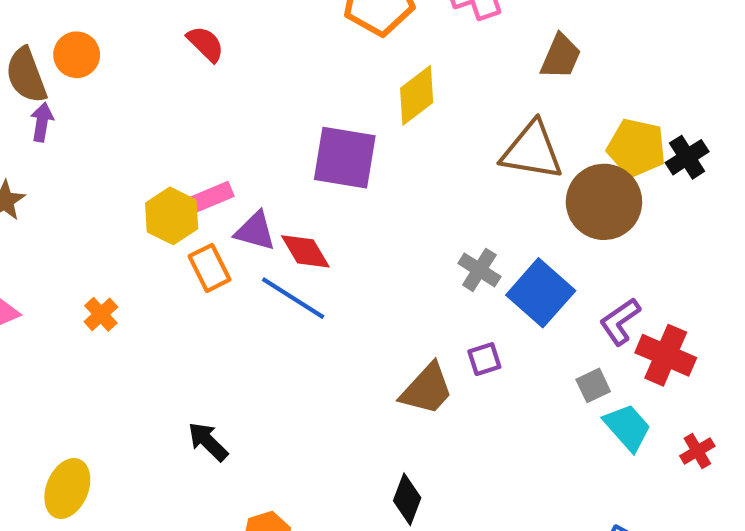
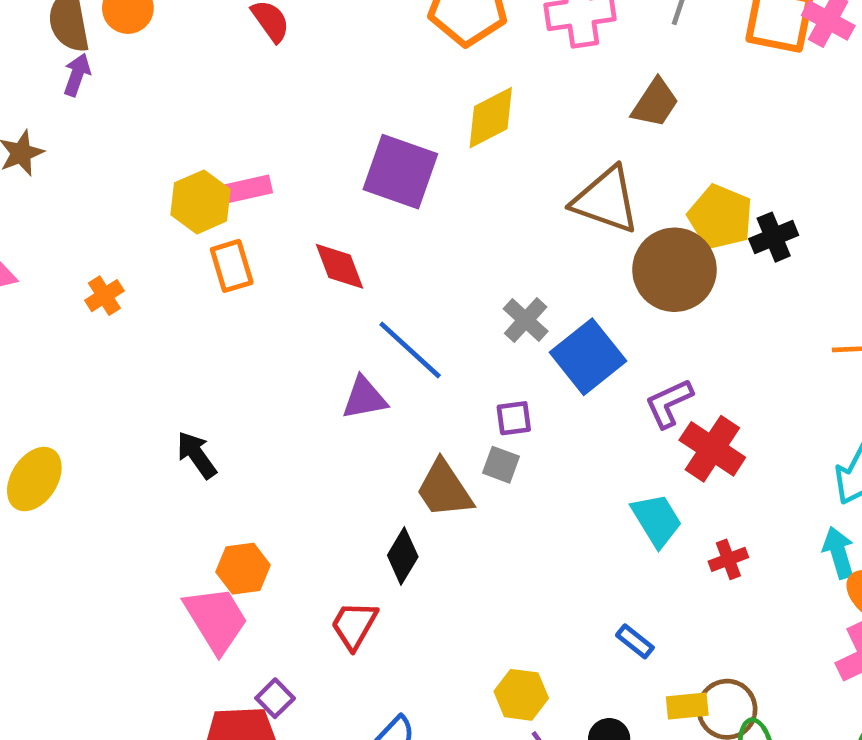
purple triangle: (255, 231) -> (364, 398), moved, turned -36
blue line: (293, 298) -> (410, 350), moved
gray square: (593, 385) -> (501, 465), moved, turned 36
brown trapezoid: (427, 389) -> (444, 489), moved, turned 94

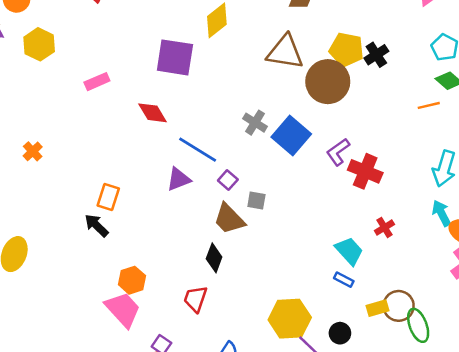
yellow hexagon: (200, 202) -> (39, 44), moved
orange rectangle: (232, 266) -> (108, 197), moved, turned 45
purple square: (514, 418) -> (228, 180), moved, turned -30
cyan trapezoid: (657, 520) -> (349, 251), moved
yellow hexagon: (521, 695) -> (290, 319), size x1.5

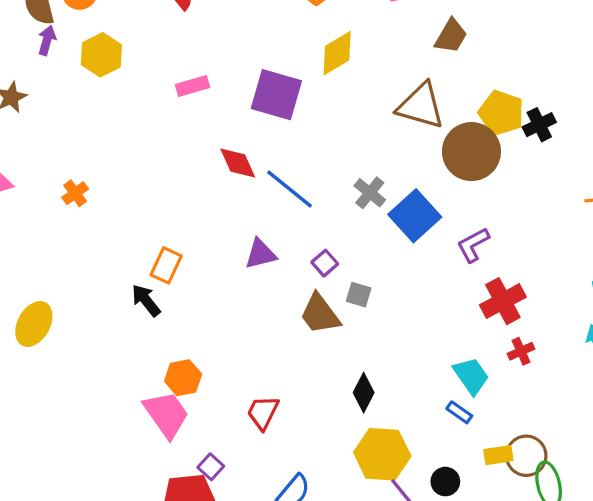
pink rectangle: (97, 82) -> (193, 86), moved
blue line: (198, 150) -> (289, 189), moved
red cross: (365, 171) -> (503, 301), moved, turned 32
black diamond: (214, 258) -> (364, 393), moved

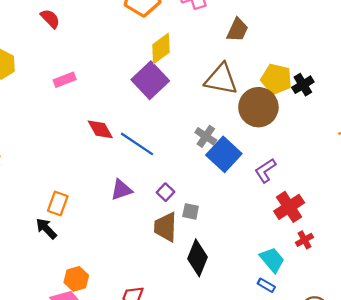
purple square: (276, 95) -> (150, 80), moved, turned 36
gray cross: (370, 193) -> (206, 136), moved
brown trapezoid: (320, 314) -> (165, 227), turned 44
black diamond: (364, 393) -> (198, 258), moved, size x1.4

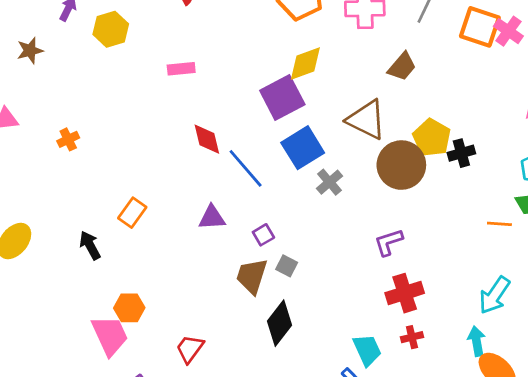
blue square: (224, 154) -> (303, 148), moved
black arrow: (46, 229) -> (90, 245), moved

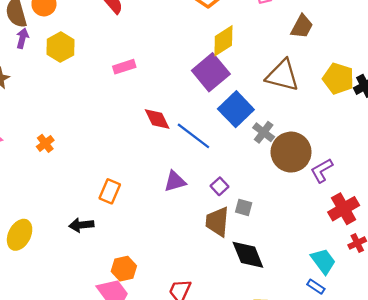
brown circle: (401, 165) -> (291, 152), moved
black arrow: (90, 245) -> (81, 225), turned -55
black diamond: (280, 323) -> (248, 255), turned -48

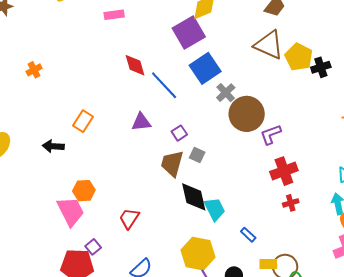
brown triangle: (283, 75) -> (269, 45), moved
cyan trapezoid: (323, 261) -> (215, 209), moved

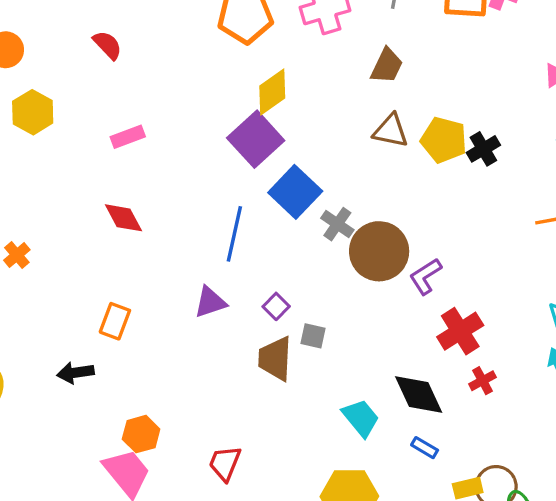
brown triangle: (269, 45) -> (391, 131), size x0.7
red diamond: (135, 65) -> (123, 218), moved
blue line: (164, 85) -> (234, 234), turned 68
black diamond: (194, 197) -> (419, 395), moved

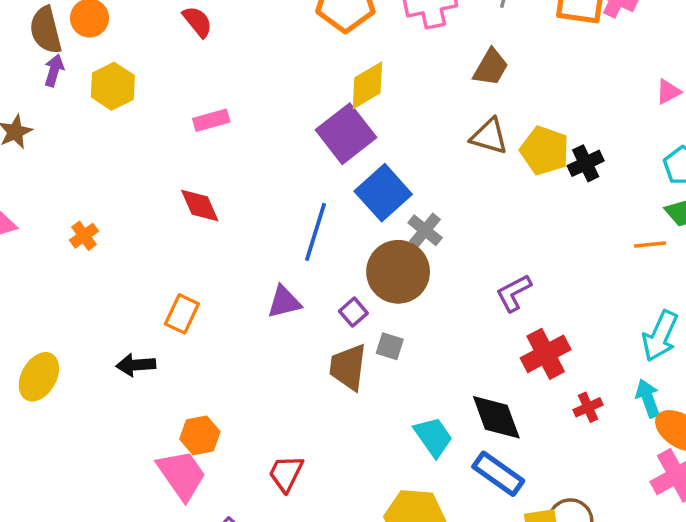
brown circle: (379, 251) -> (398, 272), moved
red cross: (483, 381) -> (588, 407), moved
blue rectangle: (425, 448) -> (498, 474), size x1.8

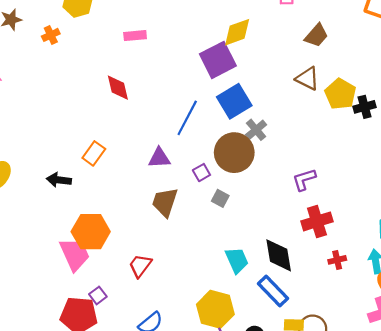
orange cross: (84, 236) -> (51, 35), moved
brown trapezoid: (348, 367) -> (165, 202), moved
orange hexagon: (200, 435) -> (91, 232), size x1.5

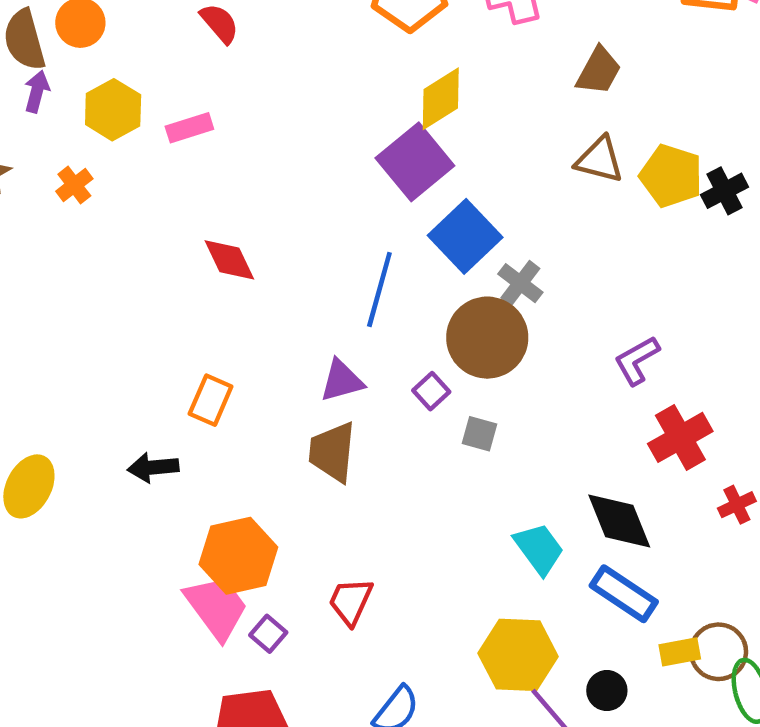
pink rectangle: (135, 36) -> (189, 128), moved
brown trapezoid: (165, 202) -> (332, 452), moved
purple square: (98, 295) -> (268, 634), moved

